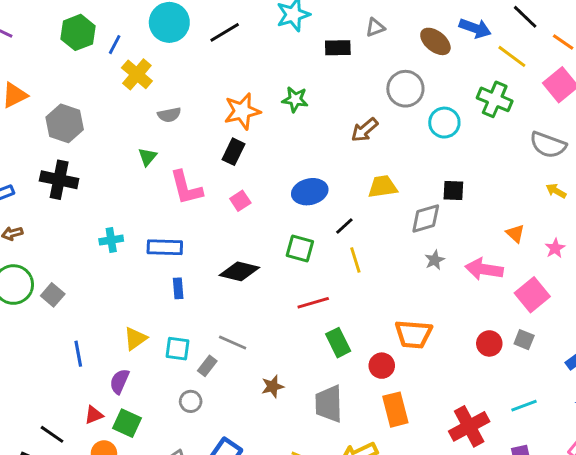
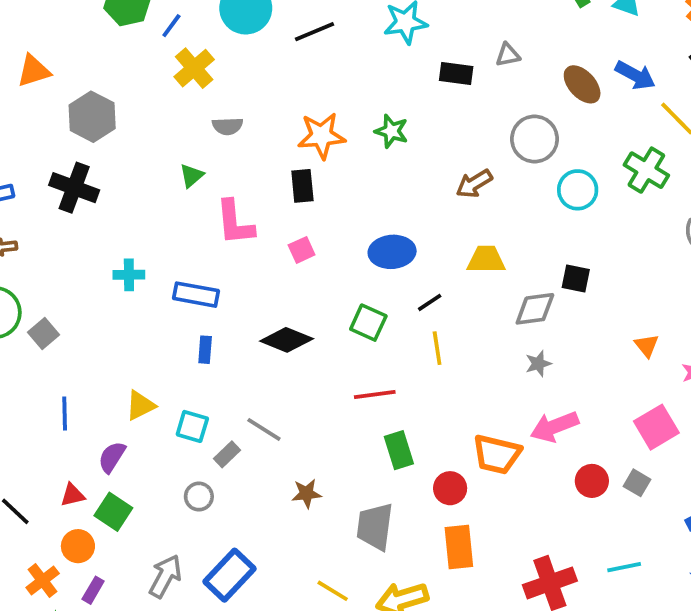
black rectangle: (233, 152) -> (302, 186), turned -40
pink arrow: (484, 269) -> (555, 427), moved, turned -39

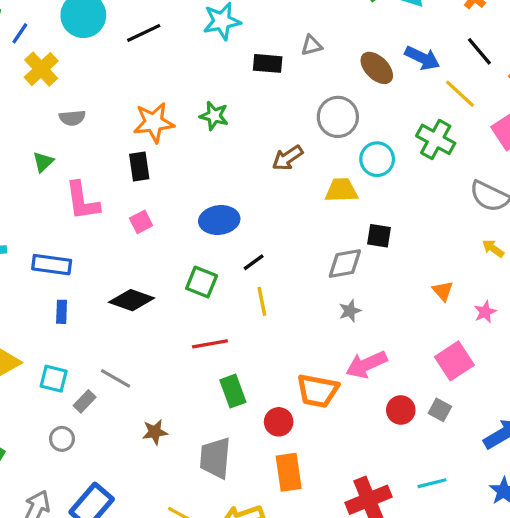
yellow trapezoid: (486, 260) -> (341, 190), moved

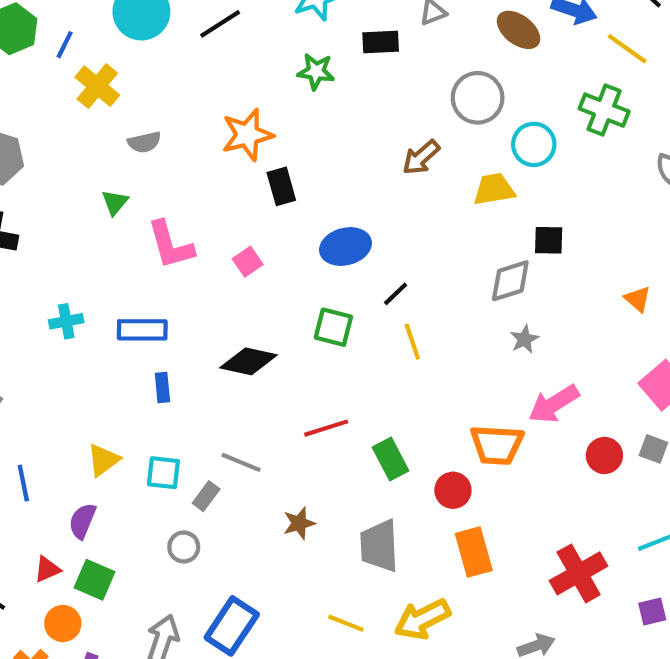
green star: (214, 116) -> (316, 71), moved
black rectangle: (139, 167) -> (281, 186), moved
red line: (210, 344) -> (326, 428), moved

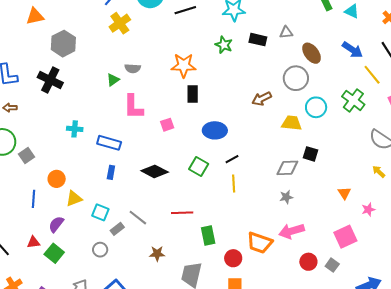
brown ellipse: (518, 30) -> (312, 53), moved
gray semicircle: (144, 142) -> (133, 68), moved
orange circle: (63, 623) -> (57, 179), moved

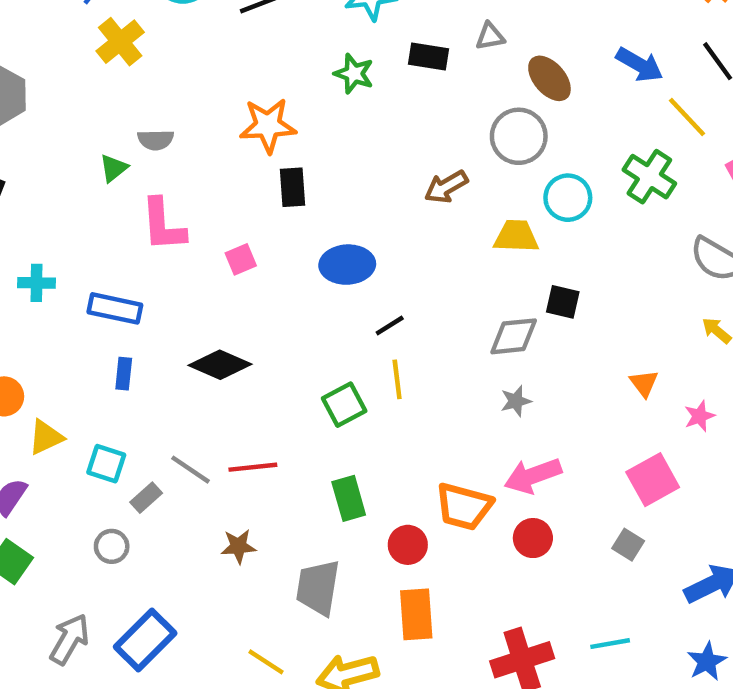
green square: (199, 167) -> (344, 405), moved, turned 36
red line: (182, 213) -> (253, 467), moved
red circle: (308, 262) -> (533, 538), moved

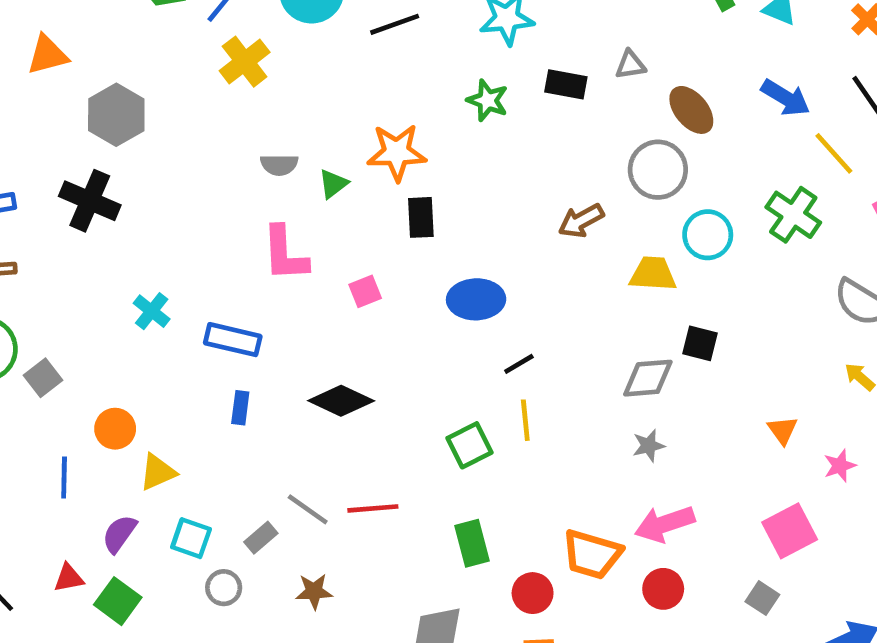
green triangle: (114, 168) -> (333, 184), moved
cyan cross: (37, 283) -> (152, 311), turned 36
cyan square: (106, 464) -> (191, 538), moved
brown star: (238, 546) -> (314, 591), moved

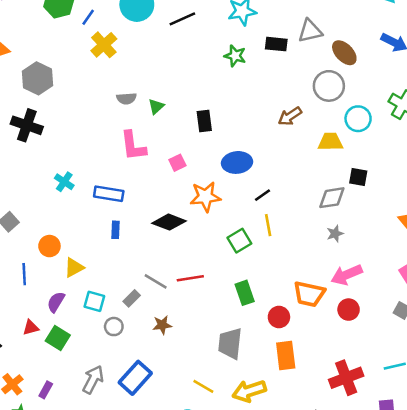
gray triangle: (630, 65) -> (310, 31), size x1.5
orange star: (397, 152) -> (205, 197), moved

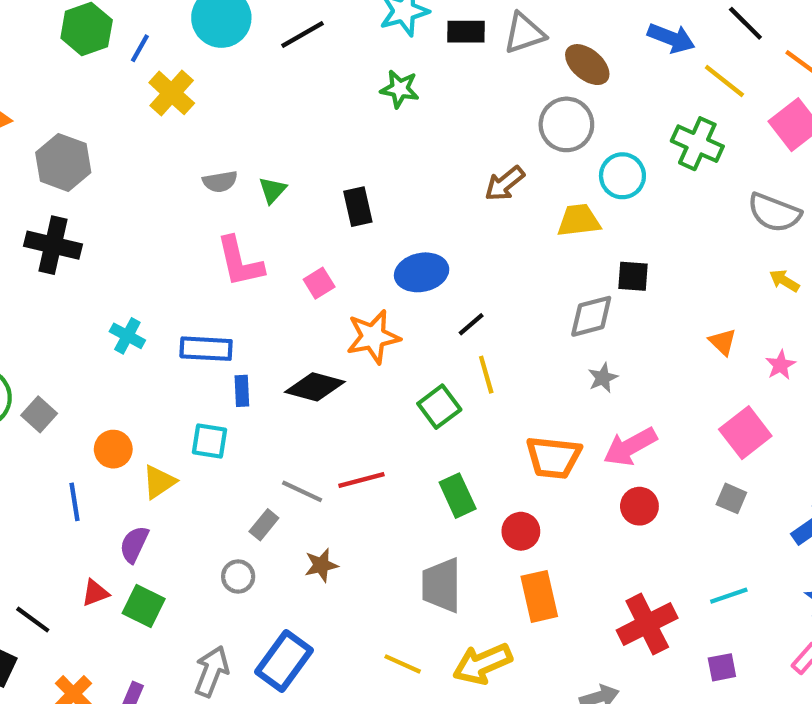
black rectangle: (276, 44) -> (466, 32), moved
blue rectangle: (115, 230) -> (242, 391), moved
orange trapezoid: (309, 294) -> (553, 457), moved
cyan square: (94, 301) -> (209, 441), moved

